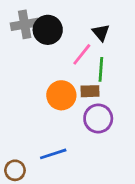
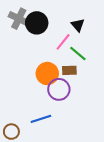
gray cross: (25, 24) -> (19, 19), turned 36
green line: (101, 69) -> (78, 53), turned -54
purple circle: (98, 118) -> (59, 89), moved

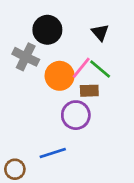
gray cross: (19, 19) -> (26, 57), moved
pink line: (63, 42) -> (81, 68), moved
orange circle: (47, 74) -> (60, 76), moved

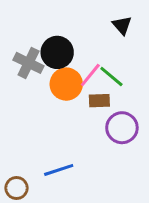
black circle: (47, 30) -> (57, 52), moved
black triangle: (100, 32) -> (122, 25), moved
purple circle: (76, 115) -> (122, 128), moved

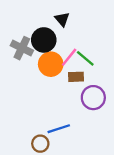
black triangle: (122, 25) -> (62, 19), moved
blue line: (59, 170) -> (59, 129), moved
brown circle: (16, 188) -> (40, 144), moved

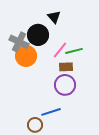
green line: (85, 58) -> (74, 51), turned -54
orange circle: (51, 64) -> (26, 56), moved
purple circle: (93, 98) -> (65, 85), moved

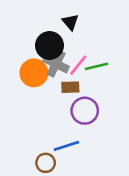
gray cross: (19, 42) -> (56, 64), moved
brown rectangle: (66, 67) -> (70, 87), moved

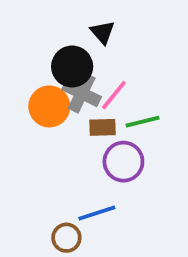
green line: (96, 66) -> (142, 122), moved

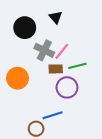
black circle: (72, 67) -> (25, 28), moved
orange circle: (49, 106) -> (17, 78), moved

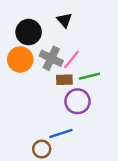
orange circle: (17, 78) -> (20, 60), moved

